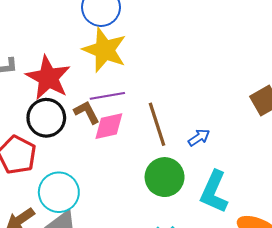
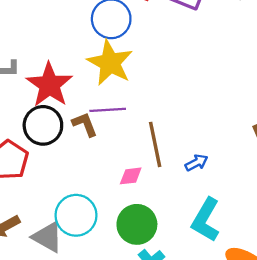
pink diamond: (109, 126) -> (131, 176), moved, size x0.7
green circle: (165, 177) -> (137, 224), moved
cyan circle: (59, 192) -> (76, 215), moved

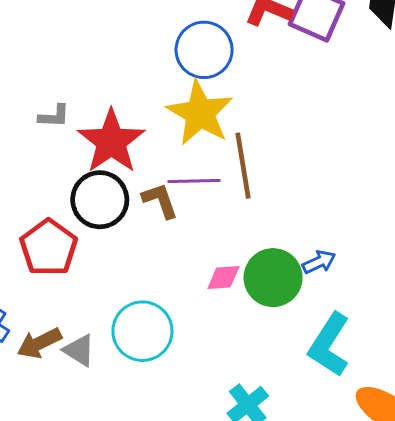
brown line: (155, 144) -> (243, 166), moved
green circle: (137, 224) -> (273, 278), moved
gray triangle: (48, 237) -> (79, 350), moved, size x0.7

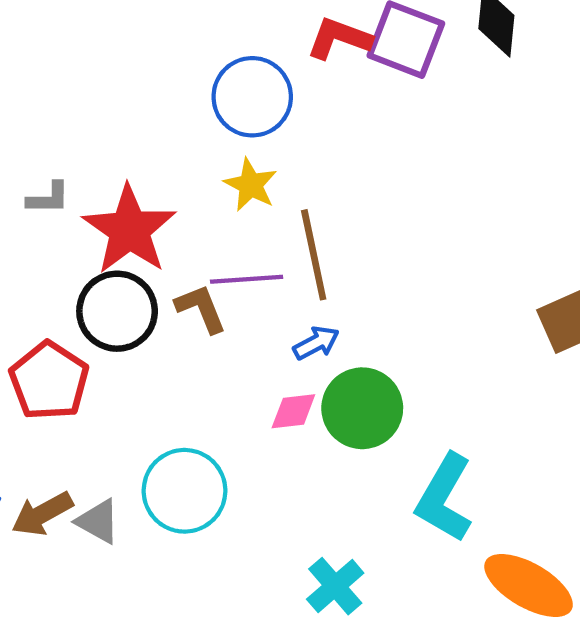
yellow star: (200, 113) -> (251, 185), size x0.6
blue arrow: (319, 262) -> (316, 343), moved

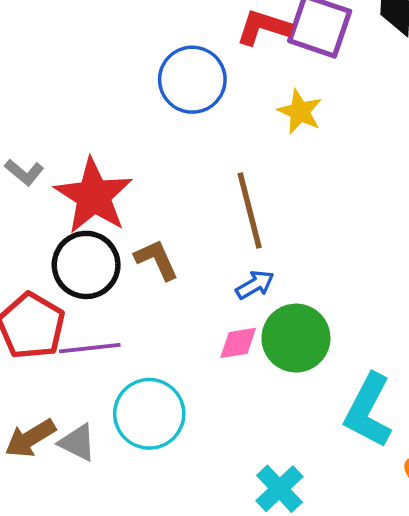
yellow star: (251, 185) -> (300, 112), moved
gray L-shape: (48, 198) -> (24, 172), turned 42
purple line: (247, 279) -> (90, 348), moved

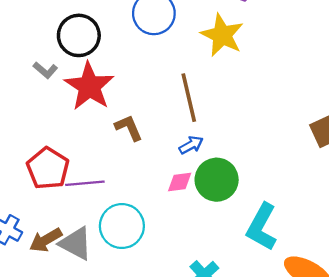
yellow star: (300, 112) -> (222, 35), size x1.5
black circle: (86, 265) -> (79, 35), moved
gray triangle: (77, 443) -> (76, 243), size x1.4

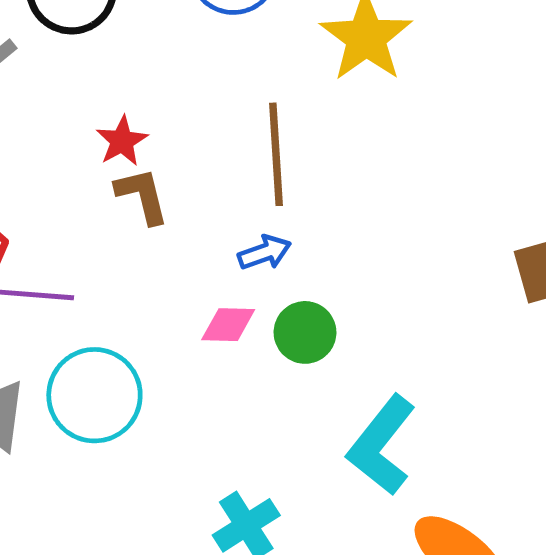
red star: (89, 86) -> (122, 141), moved, size x0.5
green circle: (217, 180) -> (305, 332), size x0.7

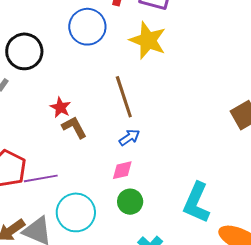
green circle: (305, 332) -> (130, 202), moved

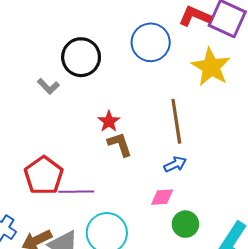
green circle: (130, 202) -> (185, 224), moved

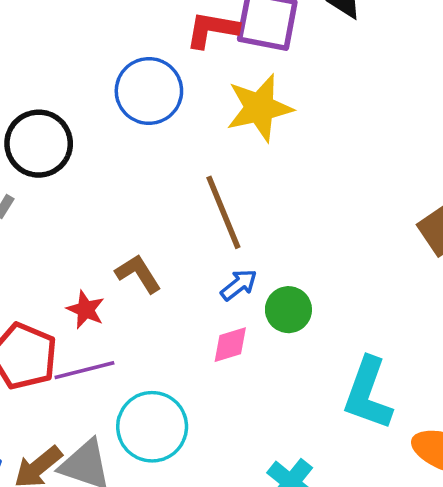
yellow star: (211, 67) -> (259, 108), turned -30
red star: (109, 121) -> (86, 310), moved
green circle: (185, 224) -> (288, 310), moved

